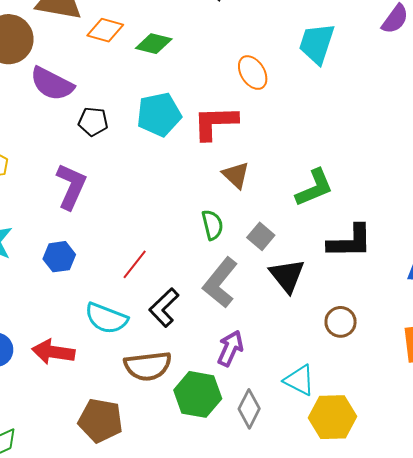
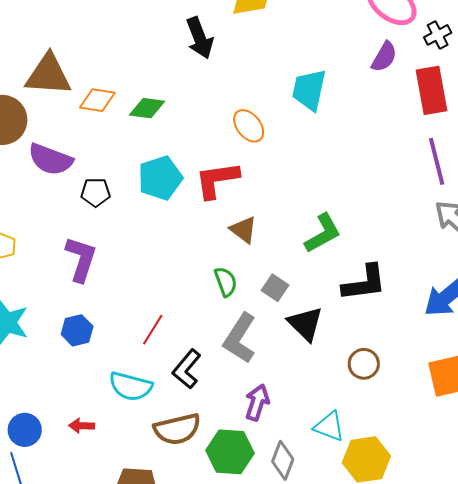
red arrow: (53, 352) -> (82, 426), size x0.6

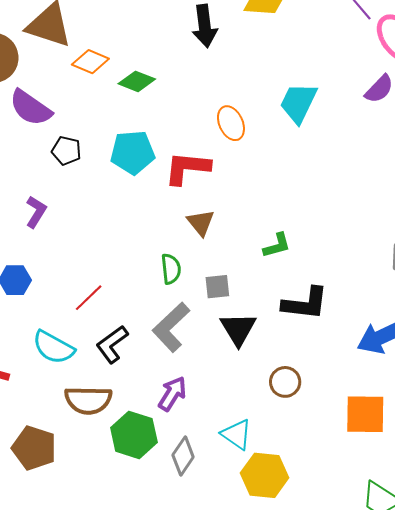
green L-shape: (323, 233) -> (277, 245), size x0.7
purple L-shape: (81, 259) -> (36, 212), size x0.7
gray square: (275, 288) -> (217, 287), turned 36

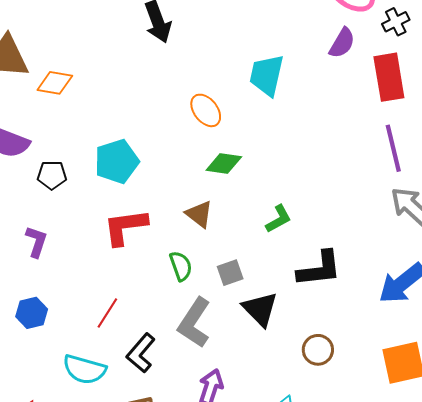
green diamond: (137, 81) -> (224, 163), moved
red L-shape: (187, 168) -> (125, 227), moved

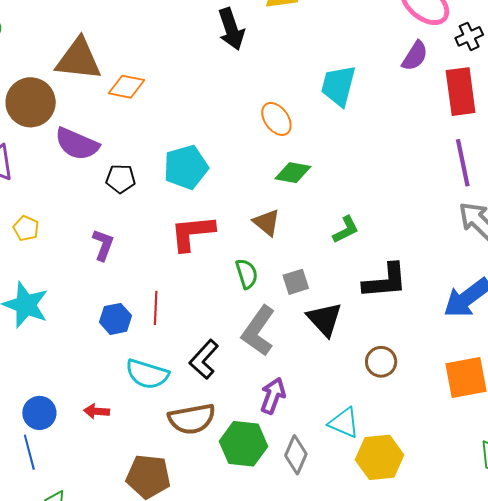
blue hexagon: (32, 313) -> (115, 319), moved
red line: (107, 313) -> (156, 308), moved, turned -32

